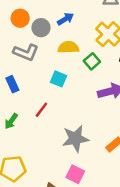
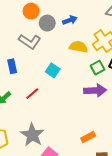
yellow semicircle: (68, 47) -> (78, 47), moved
green square: (92, 61) -> (98, 68), moved
gray star: (75, 139) -> (32, 135), moved, turned 30

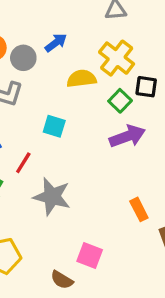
red line: (32, 94) -> (23, 163), moved
gray star: (32, 135) -> (52, 197), moved
orange rectangle: (88, 137) -> (139, 209), turned -72

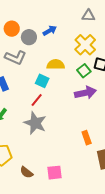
yellow semicircle: (82, 79) -> (56, 64), moved
red line: (23, 163) -> (37, 100), moved
pink square: (90, 255) -> (54, 173), moved, turned -35
brown semicircle: (62, 280) -> (26, 172), moved

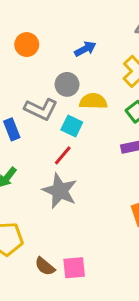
gray circle: (29, 37) -> (67, 84), moved
gray L-shape: (15, 58) -> (41, 109), moved
pink square: (54, 173) -> (74, 268), moved

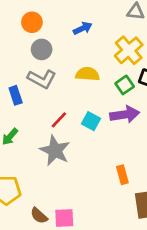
gray circle: (67, 84) -> (42, 49), moved
cyan square: (72, 126) -> (91, 121), moved

